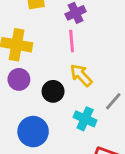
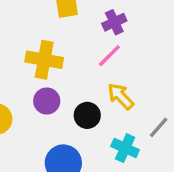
pink line: (72, 41) -> (109, 56), turned 50

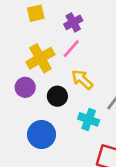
yellow cross: (44, 60) -> (40, 58), moved, turned -36

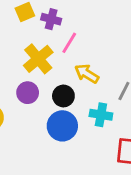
purple cross: (73, 22) -> (51, 19), moved, turned -36
blue circle: (42, 134) -> (62, 126), moved

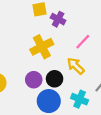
pink line: (69, 43) -> (83, 42), moved
purple circle: (28, 93) -> (34, 80), moved

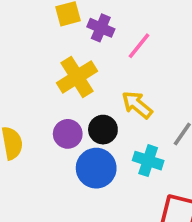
pink line: (83, 42) -> (139, 46), moved

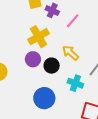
purple circle: (68, 134) -> (33, 59), moved
blue circle: (96, 168) -> (44, 98), moved

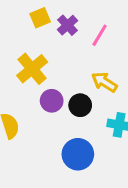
purple cross: (52, 10) -> (67, 25), turned 32
yellow cross: (38, 37) -> (32, 69), moved

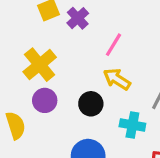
pink line: (100, 35) -> (114, 45), moved
purple circle: (52, 101) -> (45, 100), moved

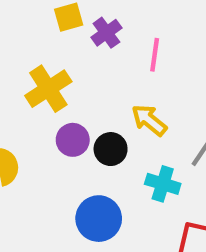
pink line: (114, 45) -> (155, 55), moved, turned -30
purple circle: (45, 100) -> (73, 140), moved

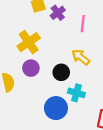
purple circle: (73, 140) -> (31, 68), moved
cyan cross: (163, 184) -> (76, 93), moved

